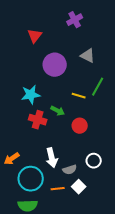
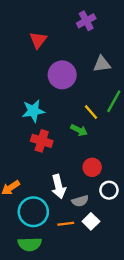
gray triangle: (88, 56) -> (102, 64), turned -35
yellow line: (79, 96) -> (91, 112), turned 32
green arrow: (58, 111) -> (79, 130), moved
red circle: (80, 126) -> (92, 167), moved

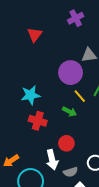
purple circle: (62, 75) -> (71, 73), moved
red circle: (92, 167) -> (66, 143), moved

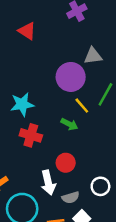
red triangle: (35, 35) -> (27, 31), turned -35

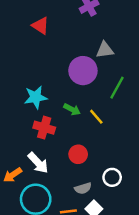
yellow line: (82, 106) -> (96, 117), moved
green arrow: (69, 124) -> (72, 109), moved
white arrow: (48, 183) -> (38, 163), moved, turned -30

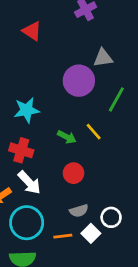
green arrow: (72, 109) -> (67, 137), moved
red cross: (44, 128) -> (21, 150), moved
white circle: (112, 177) -> (111, 217), moved

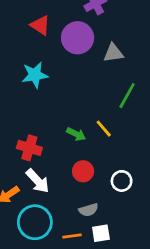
purple circle: (79, 81) -> (78, 38), moved
cyan star: (27, 110) -> (35, 75), moved
white circle: (111, 217) -> (122, 181), moved
white square: (91, 233) -> (101, 233), turned 36

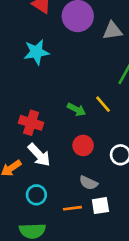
gray semicircle: (89, 210) -> (88, 183), turned 42
cyan circle: (35, 222) -> (36, 195), size x0.6

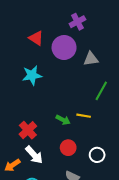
yellow line: (103, 104) -> (84, 116), turned -40
red cross: (31, 123) -> (28, 130), turned 30

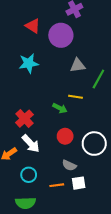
gray triangle: (91, 59) -> (78, 65), moved
yellow line: (84, 116) -> (75, 97), moved
white circle: (97, 155) -> (94, 144), size x1.5

